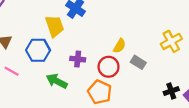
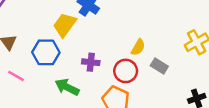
yellow trapezoid: (55, 26) -> (65, 25), turned -125

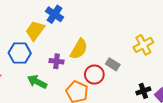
yellow semicircle: (138, 47) -> (79, 49), moved, size x1.5
red circle: (126, 71) -> (94, 75), moved

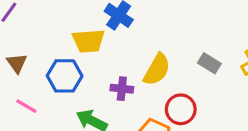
yellow trapezoid: (35, 31) -> (88, 41), turned -130
gray rectangle: (113, 64) -> (209, 63), moved

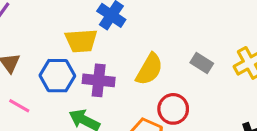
purple cross: (122, 89) -> (99, 80), moved, size x1.4

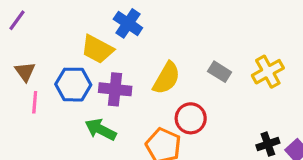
yellow trapezoid: (81, 41) -> (97, 49), turned 32
pink line: (19, 106) -> (35, 102), moved, turned 65

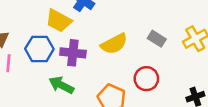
yellow semicircle: (167, 78) -> (114, 44), turned 32
red circle: (191, 118) -> (146, 79), moved

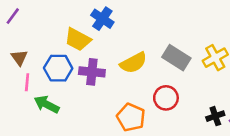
gray rectangle: (157, 39) -> (176, 58), size x1.5
green arrow: (61, 85) -> (47, 104), moved

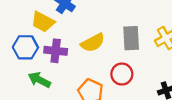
gray rectangle: (176, 58) -> (131, 38), turned 55
green arrow: (47, 104) -> (39, 80), moved

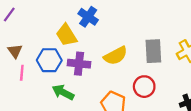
yellow trapezoid: (43, 22) -> (66, 35), turned 30

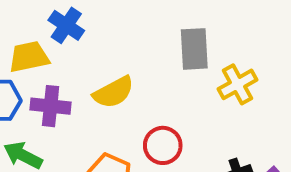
yellow trapezoid: (66, 35) -> (29, 57), turned 110
gray rectangle: (153, 51) -> (194, 49), moved

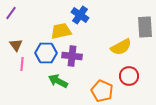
yellow semicircle: (114, 92) -> (121, 47), moved

